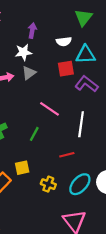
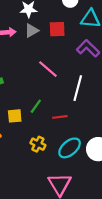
red square: (66, 69) -> (57, 29), moved
green line: (34, 134) -> (36, 106), moved
yellow square: (22, 168) -> (15, 116), moved

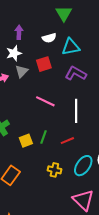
yellow square: (15, 116) -> (26, 141), moved

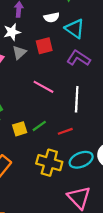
cyan triangle: (71, 47) -> (75, 29), turned 42
green line: (44, 137) -> (39, 126), turned 32
cyan ellipse: (83, 166) -> (81, 160), turned 30
yellow cross: (54, 170) -> (49, 163), size x1.6

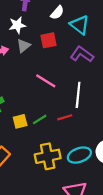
white semicircle: (52, 17) -> (57, 13), turned -40
red line: (65, 131) -> (65, 117), moved
yellow cross: (49, 163) -> (48, 156), turned -30

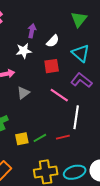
white semicircle: (57, 13) -> (53, 41), moved
gray triangle: (24, 46) -> (23, 93), moved
pink line: (46, 81) -> (59, 95), moved

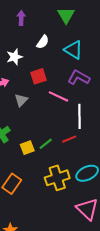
purple arrow: (32, 31) -> (21, 18), moved
red square: (52, 66) -> (39, 76), moved

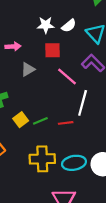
white semicircle: (43, 42) -> (69, 26), moved
white star: (14, 57) -> (46, 25), moved
yellow square: (27, 148) -> (21, 120), turned -32

